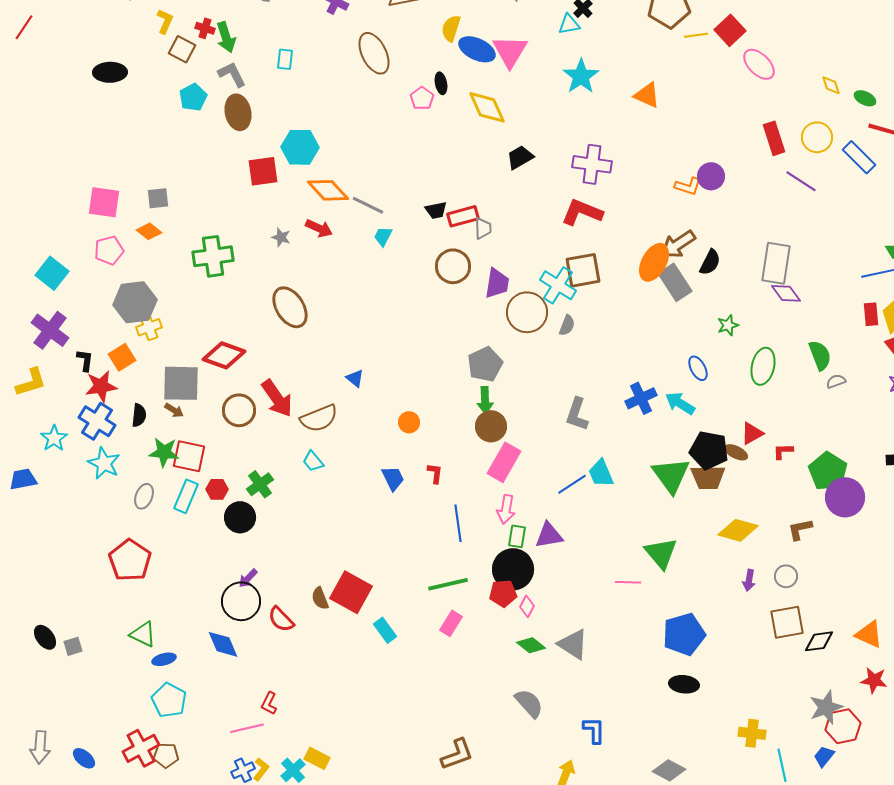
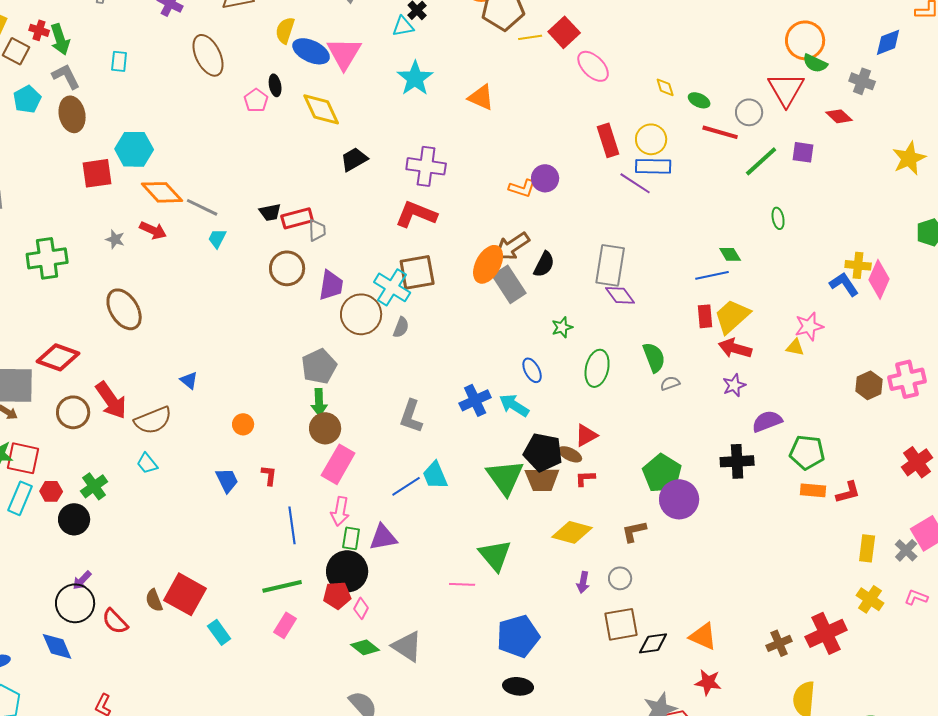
blue rectangle: (859, 157) -> (653, 166), moved, turned -44
red L-shape: (783, 451) -> (585, 478), moved

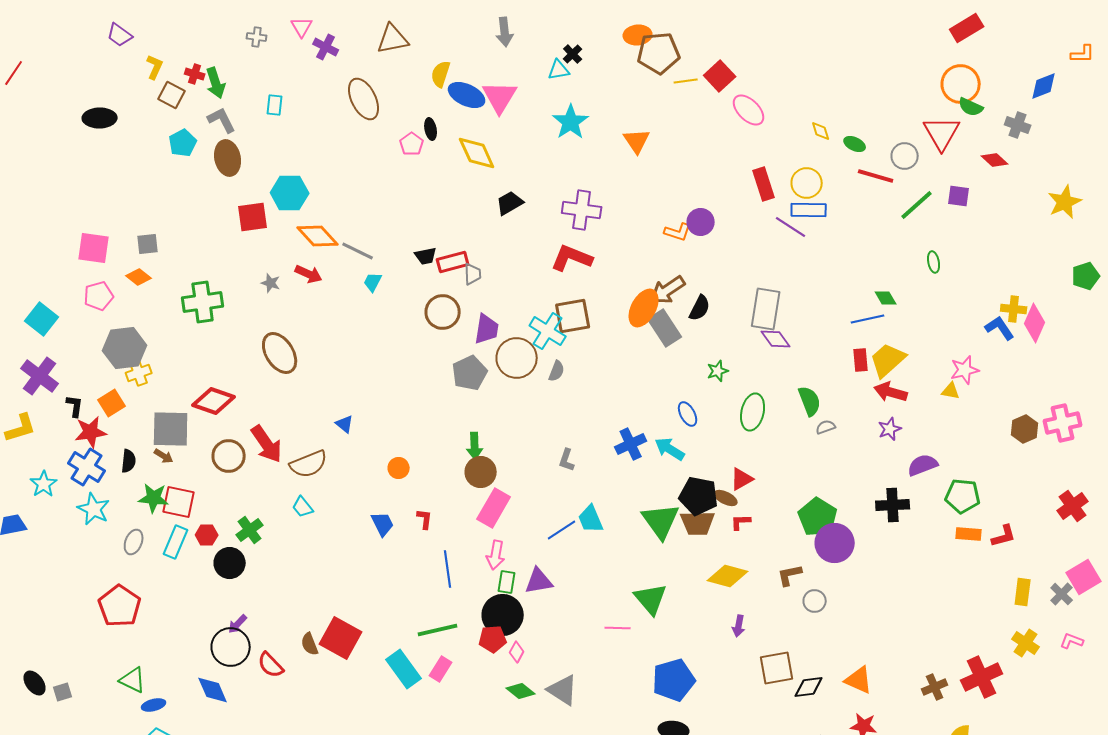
orange triangle: (481, 97) -> (637, 141), turned 32
gray pentagon: (319, 366) -> (470, 373), moved
gray L-shape: (411, 416) -> (567, 460), size x0.7
gray circle: (620, 578) -> (815, 601), moved
cyan rectangle: (219, 632) -> (404, 669), moved, size x1.5

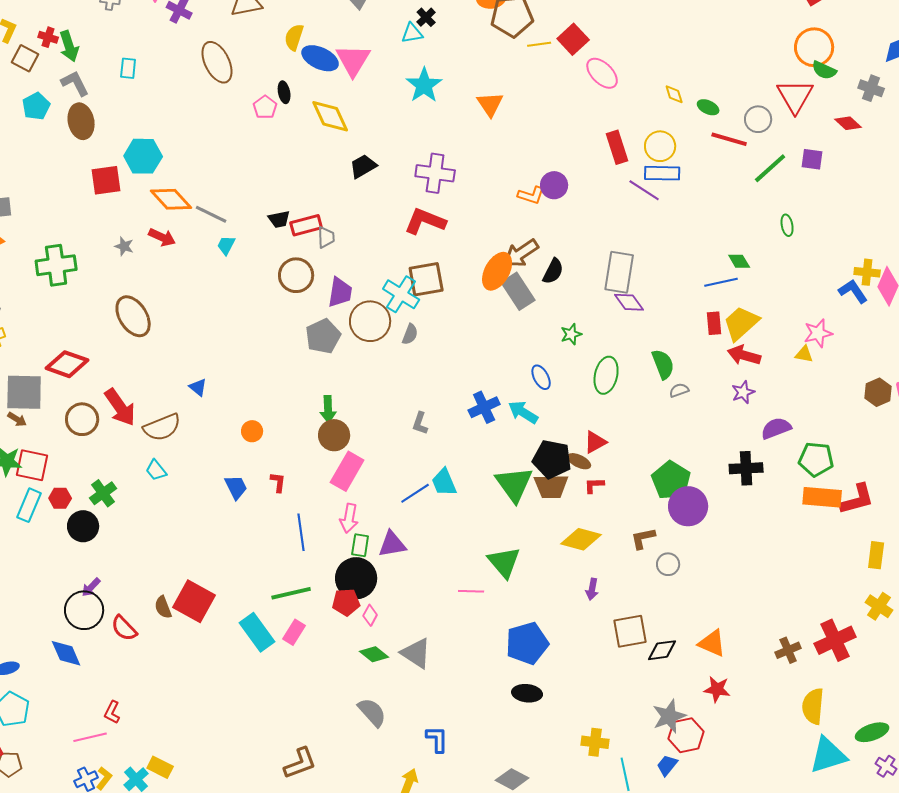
orange rectangle: (969, 534) -> (822, 497), size x1.5
red L-shape: (1004, 536) -> (857, 499), size x1.4

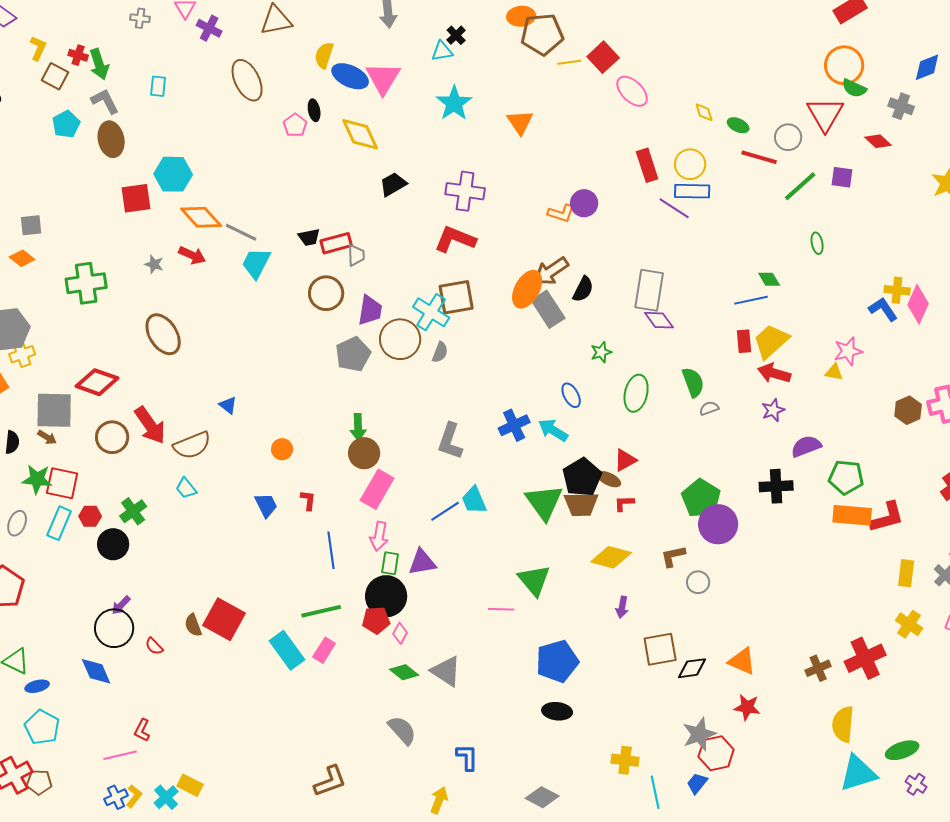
cyan trapezoid: (226, 245) -> (256, 263), size x1.6
gray L-shape: (420, 423) -> (450, 441), size x1.6
black pentagon: (552, 459) -> (582, 477), turned 30
red semicircle: (124, 628) -> (154, 646), size x0.7

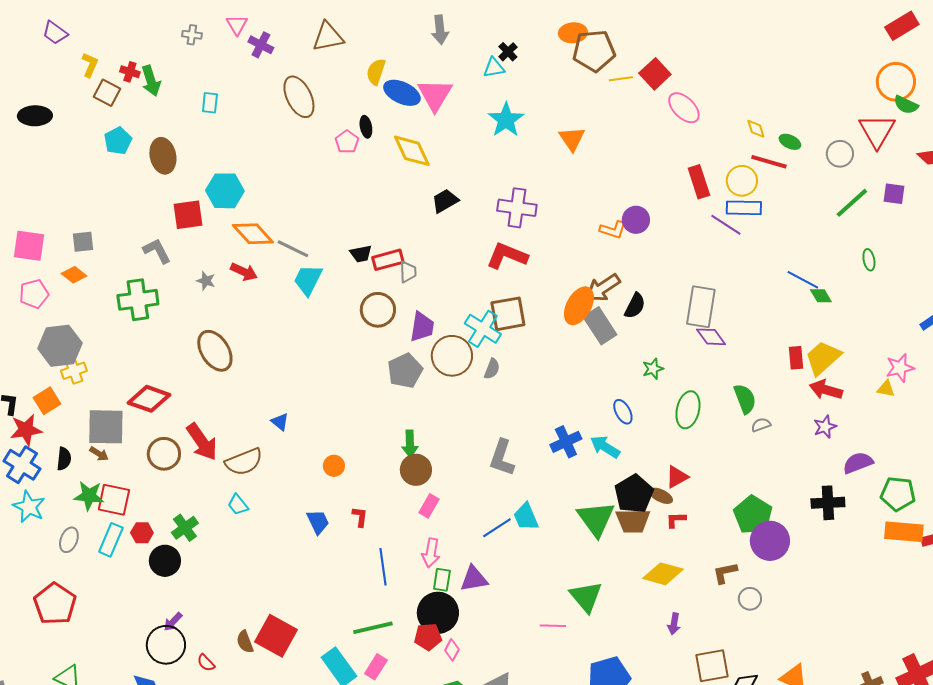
gray L-shape: (105, 101) -> (157, 251), moved
red line: (759, 157) -> (769, 162), moved
blue line: (751, 300) -> (803, 280), moved, turned 40
pink rectangle: (377, 489) -> (429, 506), size x0.6

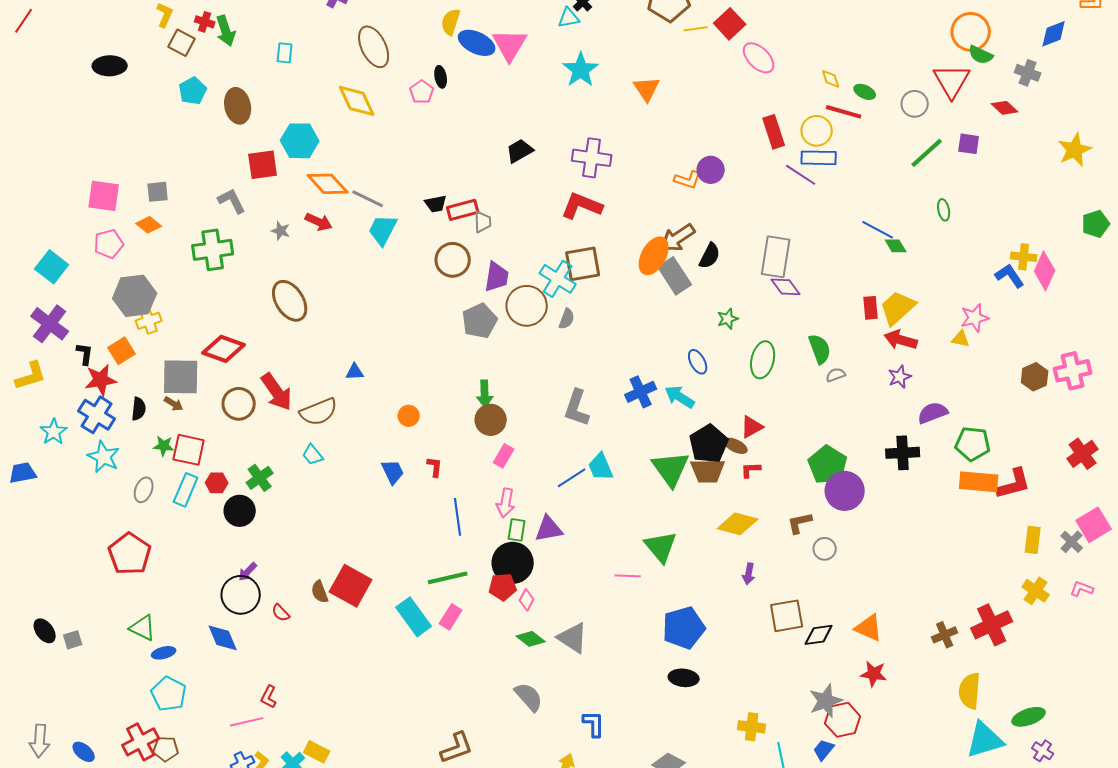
yellow diamond: (412, 151) -> (357, 101), moved
blue triangle: (280, 422) -> (355, 372), turned -42
green star: (89, 496) -> (164, 446), size x0.7

